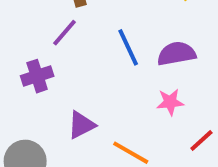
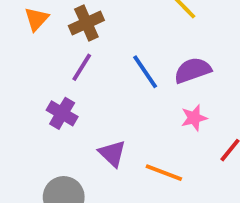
purple cross: (37, 76) -> (62, 113), turned -32
purple triangle: (81, 125) -> (112, 154), turned -40

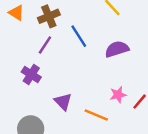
orange triangle: (36, 19) -> (16, 13), turned -42
blue line: (145, 72) -> (79, 36), moved
pink star: (194, 118) -> (118, 95), moved

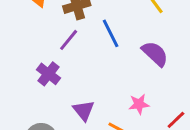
purple semicircle: (117, 49) -> (155, 54), turned 55
pink star: (118, 95) -> (139, 104), moved

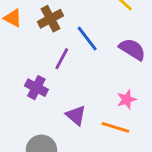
purple line: (69, 40) -> (62, 59), moved

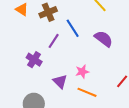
pink star: (127, 99) -> (82, 72), moved

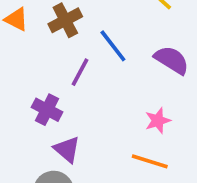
pink star: (82, 72) -> (158, 121), moved
purple triangle: (60, 82) -> (67, 149), moved

